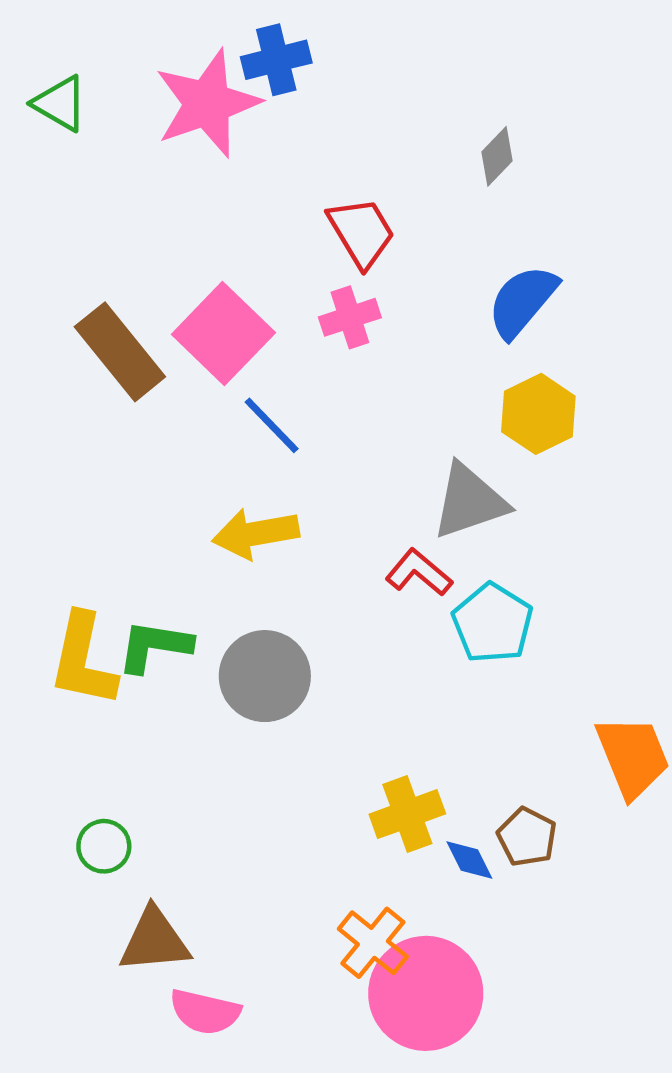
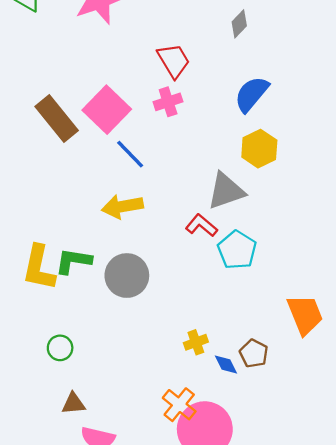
yellow cross: (407, 814) -> (196, 342), size x0.7
green circle: (104, 846) -> (60, 348), moved
brown triangle: (154, 940) -> (73, 404), size x0.7

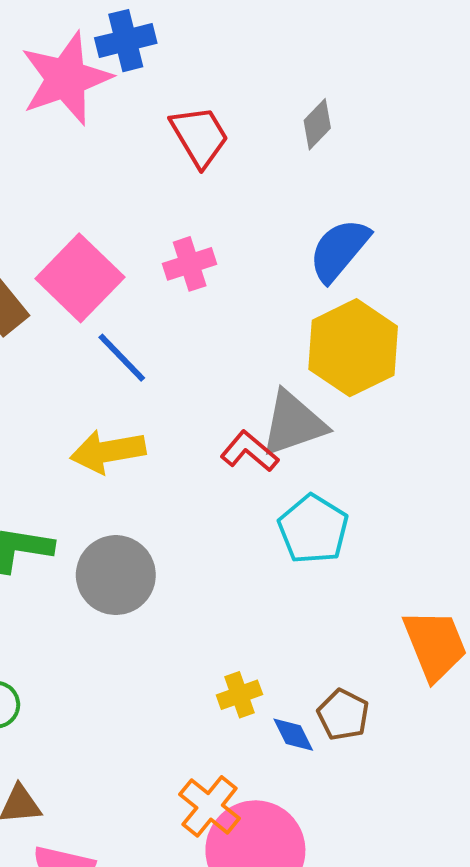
red trapezoid: (174, 61) -> (200, 136), moved
yellow hexagon: (259, 149) -> (353, 348), size x1.4
red L-shape: (201, 225) -> (249, 451), moved

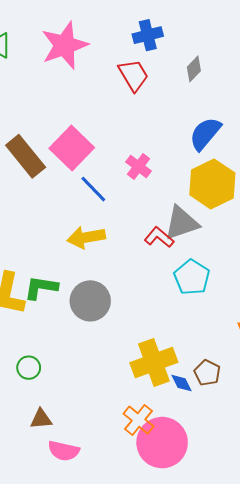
blue cross: (126, 41) -> (148, 35), moved
pink cross: (190, 264) -> (138, 166), moved, turned -35
yellow cross: (239, 695) -> (154, 363), size x2.0

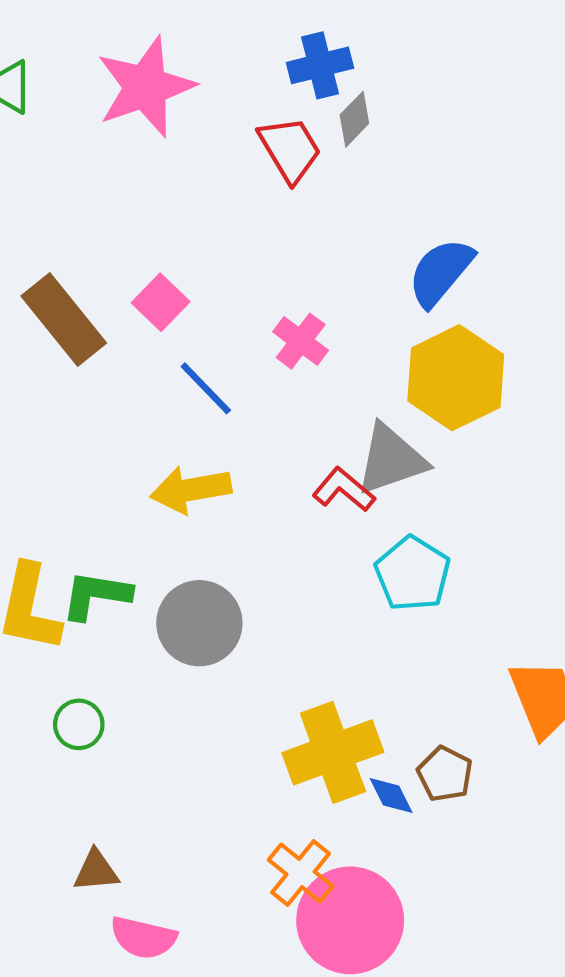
gray diamond: (194, 69) -> (354, 119), moved
pink square: (72, 148) -> (161, 302), size x0.6
green circle: (29, 368) -> (79, 724), moved

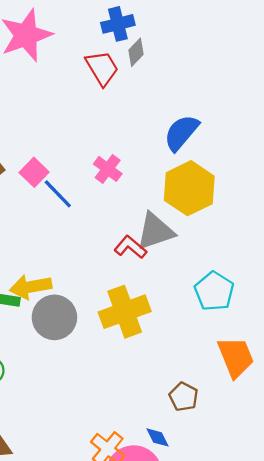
pink square: (161, 302) -> (34, 172), moved
yellow arrow: (191, 490) -> (31, 287), moved
cyan pentagon: (413, 574) -> (214, 291), moved
yellow cross: (333, 752) -> (125, 312), moved
blue diamond: (391, 795) -> (158, 437), moved

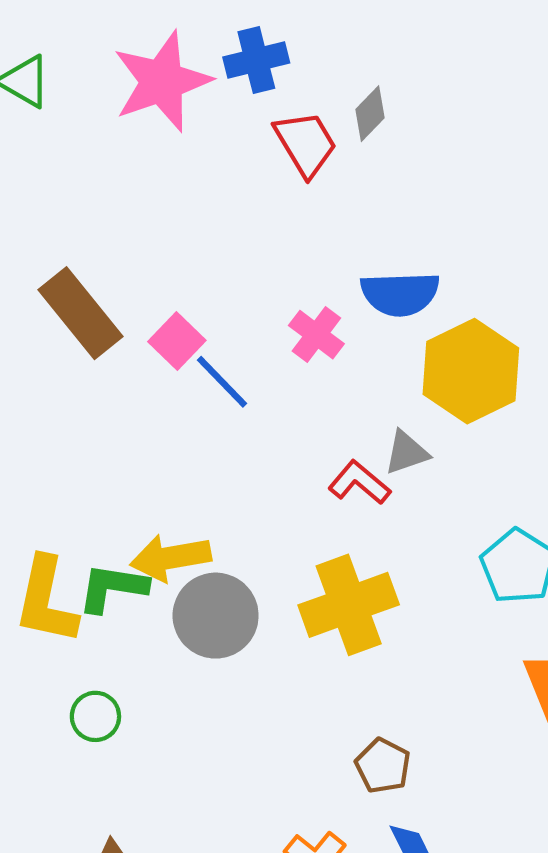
blue cross: (118, 24) -> (256, 60), moved
blue semicircle: (181, 133) -> (400, 294), moved, turned -132
gray triangle: (155, 231) -> (406, 453), size x0.6
brown pentagon: (184, 397) -> (383, 766), moved

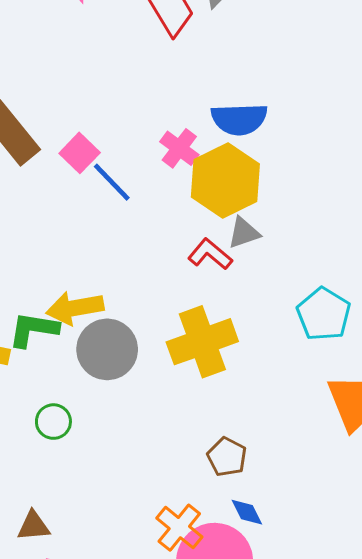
yellow hexagon: (471, 371) -> (225, 181), moved
green circle: (95, 716) -> (53, 422), moved

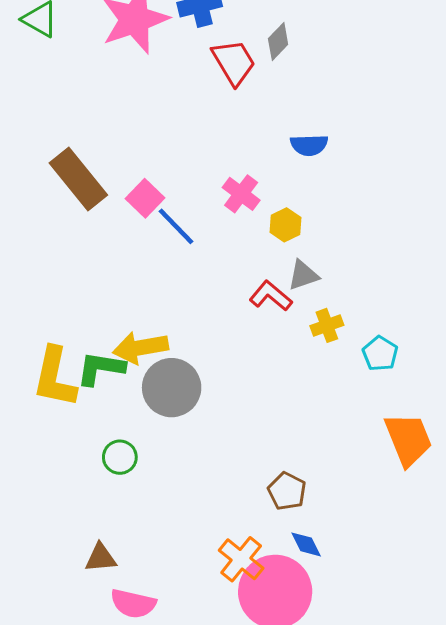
blue semicircle: (239, 119) -> (309, 145), moved, size x0.7
yellow hexagon: (225, 181) -> (285, 225), size x0.5
cyan pentagon: (324, 314) -> (380, 354), size x0.7
yellow cross: (202, 342) -> (327, 325), moved, size x0.5

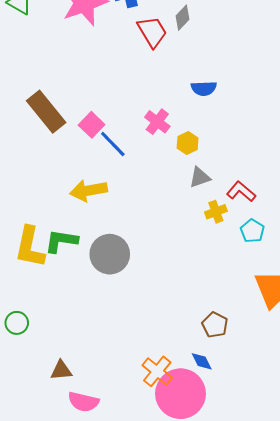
red L-shape: (271, 296) -> (241, 191), moved
yellow arrow: (141, 348) -> (89, 190), moved
green circle: (120, 457) -> (17, 323), moved
brown pentagon: (287, 491) -> (215, 325), moved

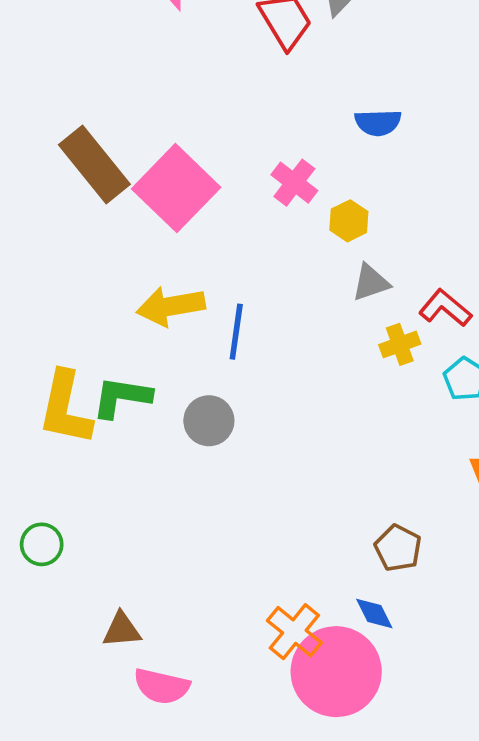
pink square: (92, 125) -> (176, 188), size x1.8
blue line: (113, 144) -> (236, 332), moved, turned 52
gray circle: (110, 254) -> (209, 421), size x0.7

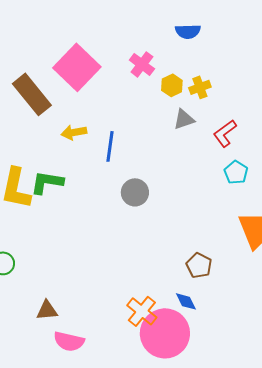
brown rectangle: (94, 164) -> (32, 94), moved
yellow arrow: (171, 306) -> (74, 132), size x0.7
red L-shape: (445, 308) -> (225, 133), turned -76
yellow cross: (400, 344) -> (200, 87), moved
gray circle: (209, 421) -> (135, 192), moved

